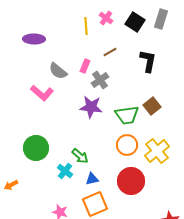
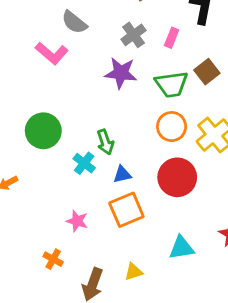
pink rectangle: (85, 66) -> (172, 38), moved
green arrow: (80, 156) -> (105, 142), turned 30

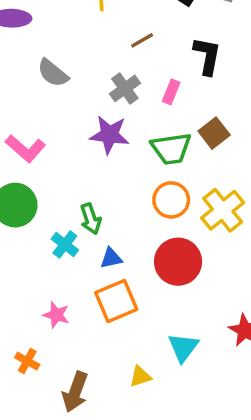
pink L-shape: (52, 53) -> (25, 148), moved
cyan triangle: (181, 248) -> (183, 347), turned -44
yellow triangle: (134, 272) -> (140, 377), moved

